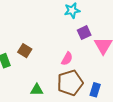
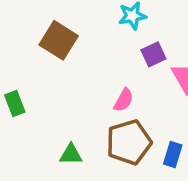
brown square: (25, 51) -> (59, 40), moved, size x1.5

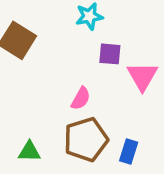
purple square: (153, 54) -> (110, 54), turned 30

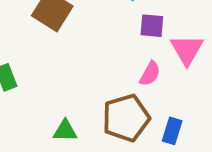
pink semicircle: (81, 98) -> (150, 74), moved

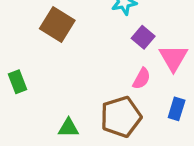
purple square: (152, 26) -> (143, 37), turned 35
blue rectangle: (172, 131) -> (177, 109), moved

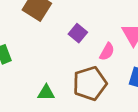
purple square: (143, 37) -> (78, 33), moved

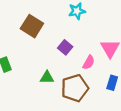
green triangle: (46, 93) -> (47, 77), moved

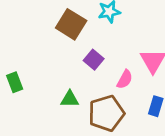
brown square: (32, 26) -> (71, 24), moved

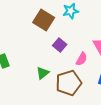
green triangle: (70, 99) -> (43, 73), turned -40

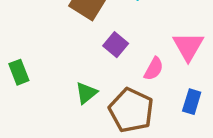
brown pentagon: (69, 83) -> (131, 110), turned -30

